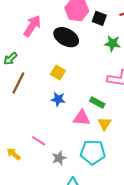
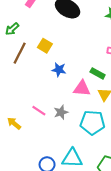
yellow square: (58, 73) -> (45, 46), moved
gray star: (59, 158) -> (61, 112), moved

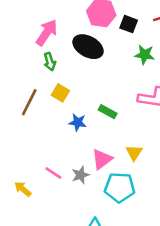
green arrow: (12, 29) -> (50, 62), moved, turned -64
green rectangle: (98, 73) -> (108, 112), moved
pink triangle: (82, 88) -> (102, 159), moved, turned -42

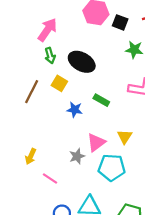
black ellipse: (88, 47) -> (82, 62), moved
pink line: (53, 173) -> (50, 178), moved
yellow arrow: (23, 189) -> (31, 156), moved, turned -105

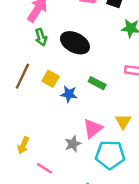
yellow square: (59, 83) -> (51, 79), moved

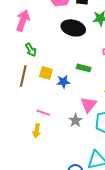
green arrow: (41, 37) -> (31, 50), moved
black ellipse: (75, 43) -> (73, 28), moved
pink line: (45, 168) -> (43, 113), moved

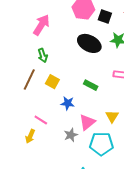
blue star: (63, 82) -> (68, 103), moved

